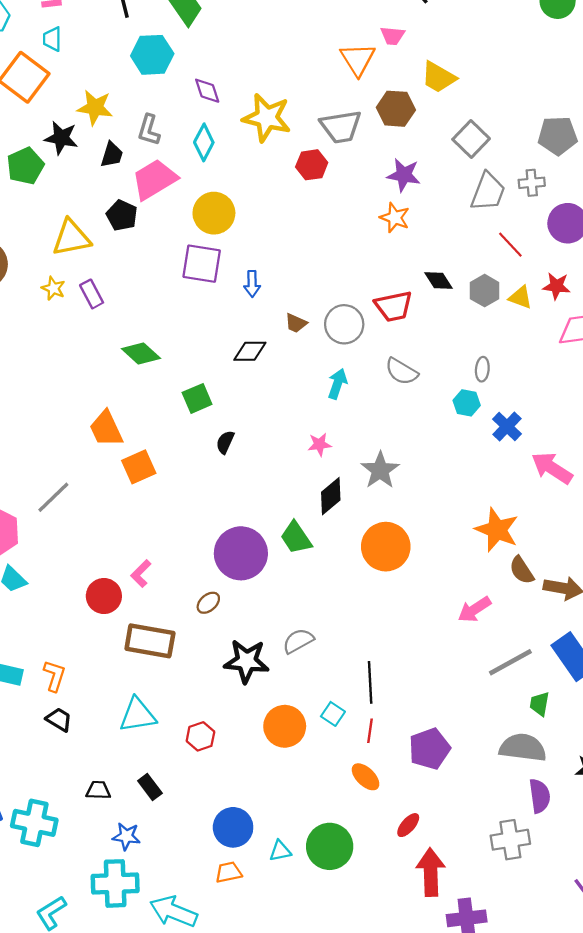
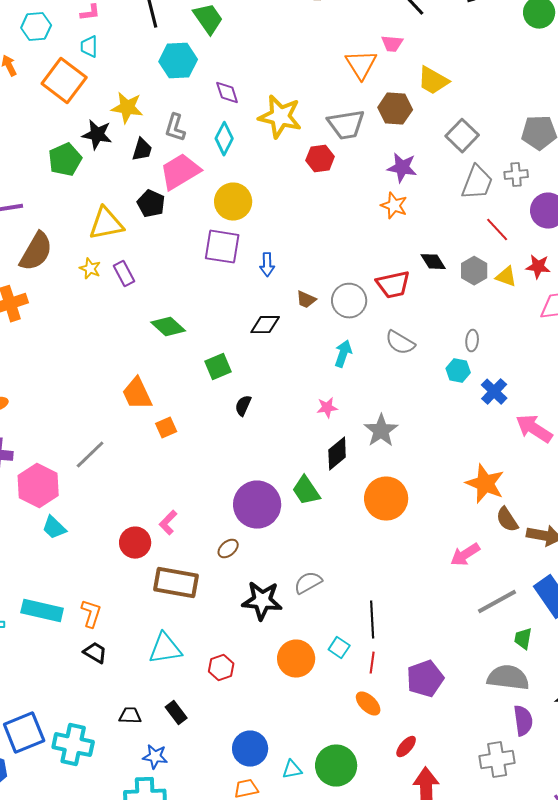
orange square: (139, 467) -> (166, 428), size x0.7

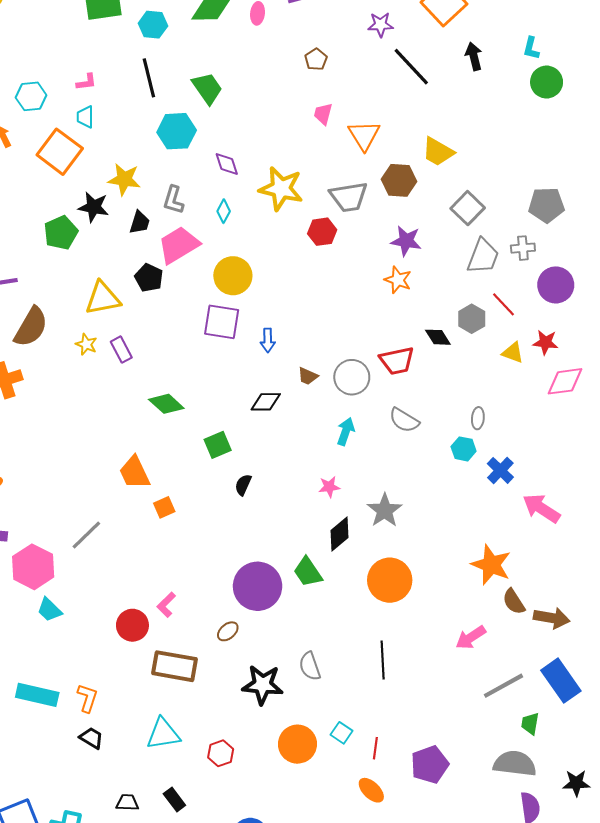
pink trapezoid: (392, 44) -> (323, 114), moved, turned 100
cyan diamond: (224, 139) -> (224, 211), size x0.7
gray hexagon: (474, 271) -> (472, 319), moved
gray semicircle: (308, 583) -> (310, 666), turned -80
black line: (372, 620) -> (383, 660), moved

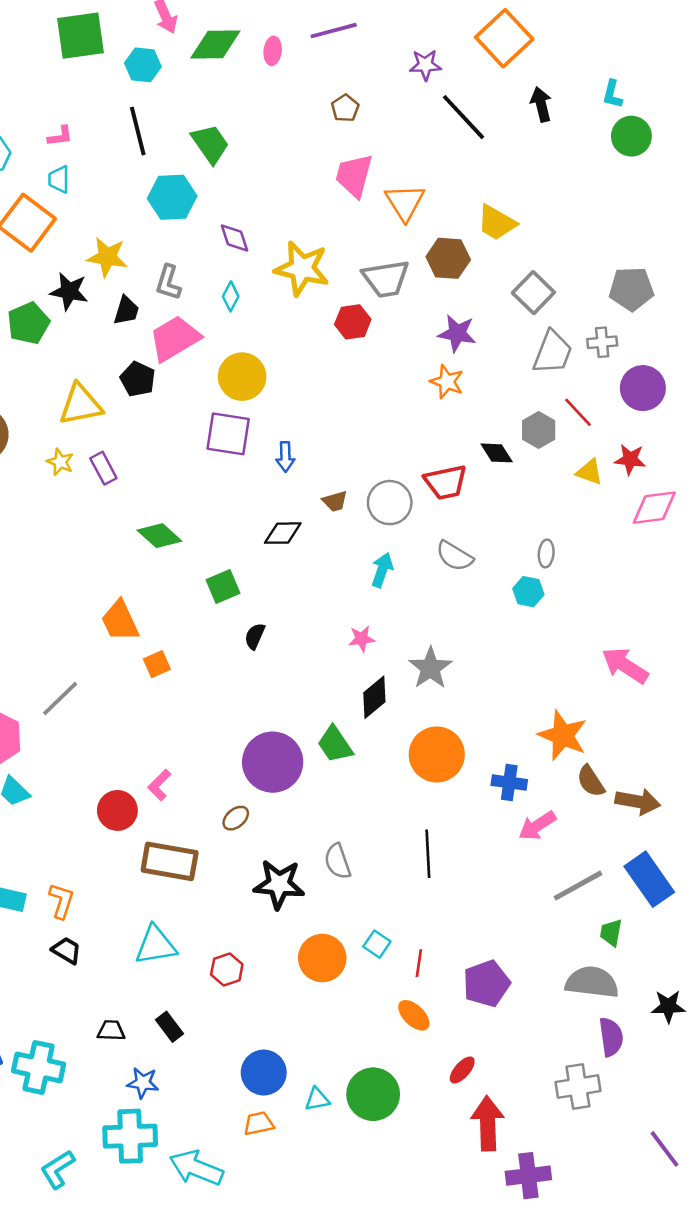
pink trapezoid: (323, 114) -> (354, 176), size x1.6
brown trapezoid: (308, 376) -> (335, 501), turned -40
blue cross: (500, 470) -> (509, 782), moved, turned -36

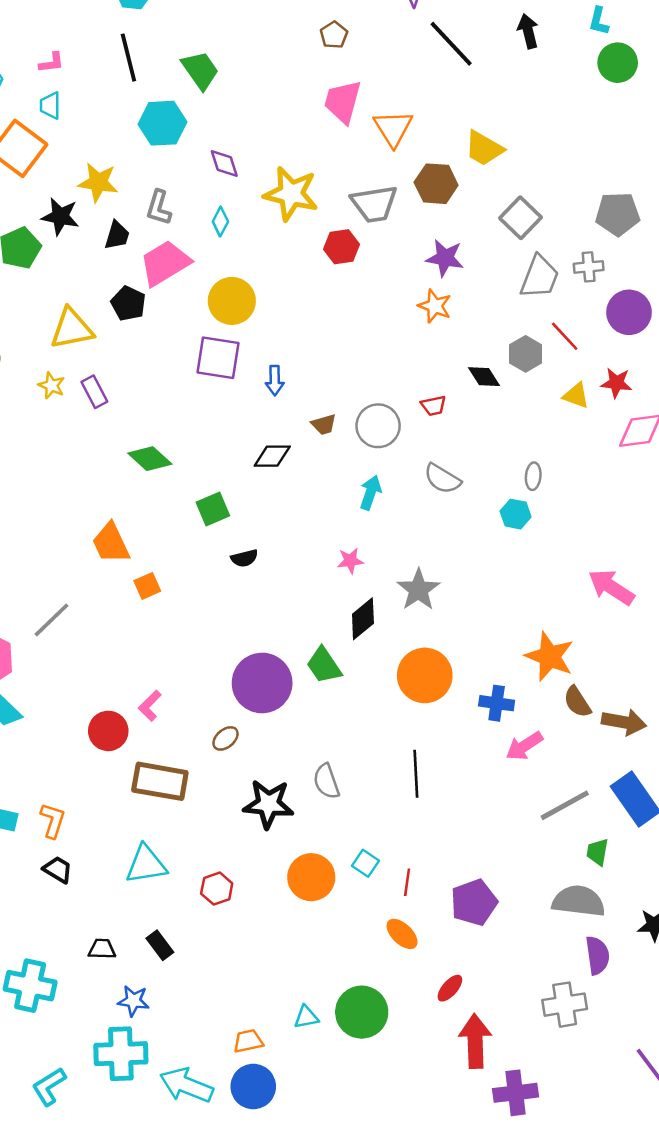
red trapezoid: (446, 482) -> (434, 406), size x0.6
black semicircle: (255, 636) -> (244, 558), turned -128
blue circle: (264, 1073) -> (253, 1086), moved

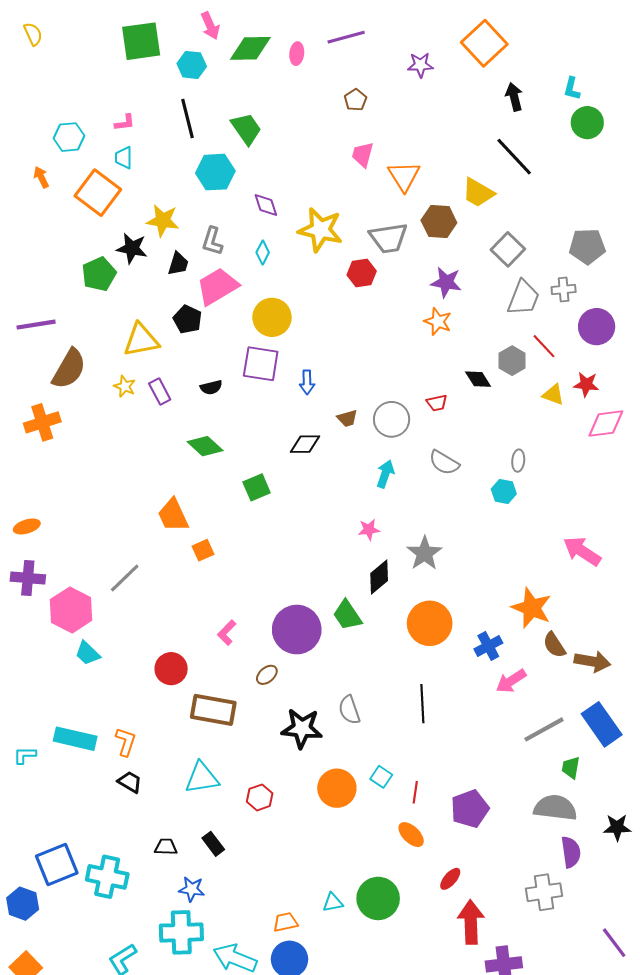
black line: (451, 44) -> (514, 157), moved
pink trapezoid: (343, 102) -> (363, 155), size x0.7
black semicircle: (244, 558) -> (211, 387), moved
blue cross: (497, 703) -> (488, 646), turned -36
pink L-shape: (150, 706) -> (227, 633), moved

